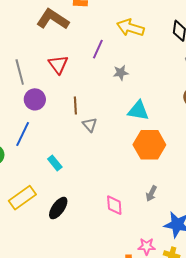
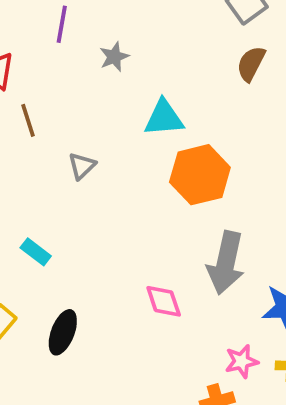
brown line: (75, 105) -> (28, 120), moved
gray triangle: (90, 125) -> (82, 166), turned 42
gray arrow: (151, 193) -> (226, 263), size x2.0

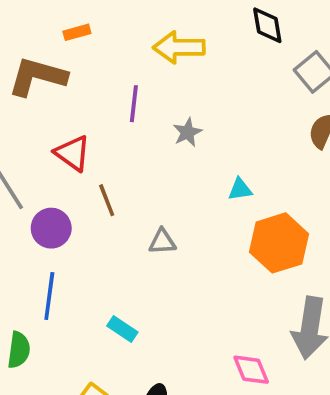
cyan triangle: (164, 118) -> (240, 189), size x0.6
gray triangle: (82, 166) -> (162, 242), turned 44

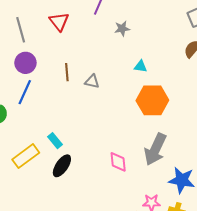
brown line: (107, 200) -> (67, 72), moved
purple circle: (51, 228) -> (25, 63), moved
cyan rectangle: (122, 329) -> (55, 141), moved

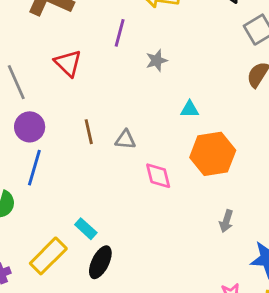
gray arrow: (155, 149) -> (226, 221), size x0.5
pink diamond: (118, 162) -> (158, 176), moved

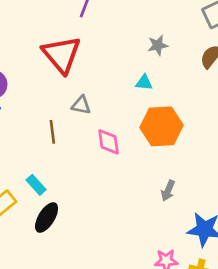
gray star: (157, 60) -> (158, 45), moved
red triangle: (68, 63) -> (62, 54), moved, size x1.5
brown line: (89, 132) -> (52, 132), moved

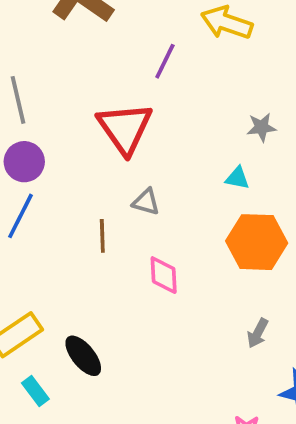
pink diamond: (109, 142) -> (164, 275), moved
cyan rectangle: (36, 185) -> (35, 391), moved
black ellipse: (47, 217) -> (83, 356), turned -76

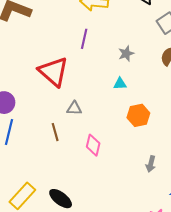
purple line: (165, 61) -> (84, 39), moved
orange hexagon: (257, 242) -> (138, 115), size x0.7
pink diamond: (164, 275) -> (93, 145), turned 30

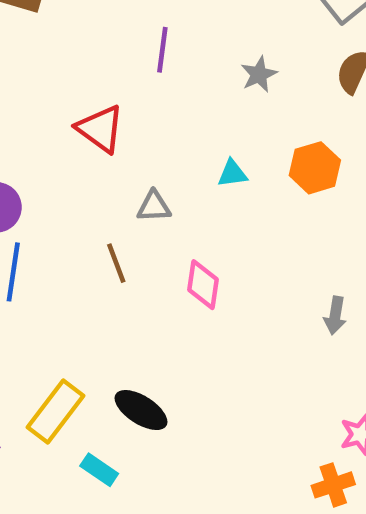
red triangle: (53, 72) -> (100, 129), size x0.7
cyan triangle: (120, 84) -> (232, 174), moved
orange hexagon: (138, 115) -> (315, 168), moved

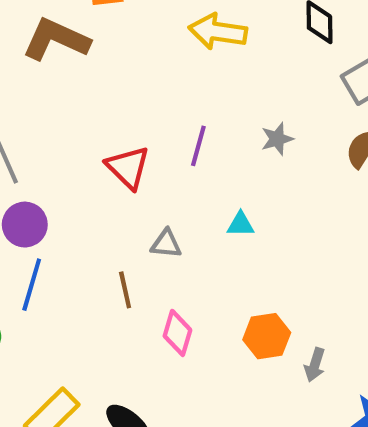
purple line: (162, 50) -> (198, 146), moved
orange hexagon: (315, 168) -> (267, 336), moved
pink diamond: (203, 285) -> (177, 333), moved

